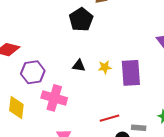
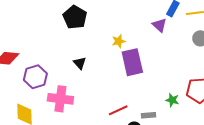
black triangle: (79, 66) -> (80, 63), turned 48
yellow star: (105, 67) -> (119, 41), moved

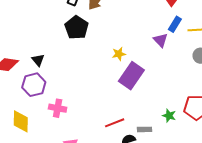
purple rectangle: (132, 62) -> (131, 76), turned 44
black triangle: (80, 63) -> (38, 60), moved
pink cross: (60, 99) -> (58, 108), size x0.7

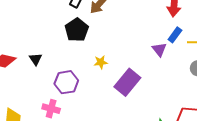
yellow star: (119, 54) -> (101, 62), moved
purple hexagon: (34, 85) -> (66, 82), moved

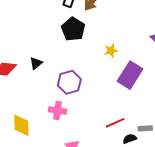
black triangle: (36, 59) -> (36, 63), turned 32
yellow star: (101, 62) -> (111, 51), moved

